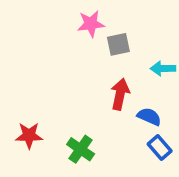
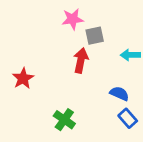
red arrow: (120, 94) -> (81, 60), moved
red star: (29, 135) -> (23, 78), moved, turned -30

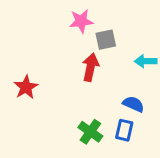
blue rectangle: (128, 118) -> (124, 130), moved, turned 54
green cross: (64, 120) -> (90, 132), moved

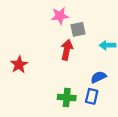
blue semicircle: (133, 104) -> (98, 77), turned -49
green cross: (90, 132) -> (67, 97), turned -30

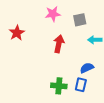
gray square: (78, 29) -> (80, 20), moved
red star: (19, 65) -> (17, 33), moved

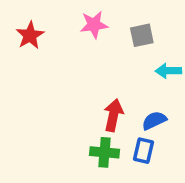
red star: (17, 33) -> (30, 35), moved
red arrow: (59, 44) -> (113, 115), moved

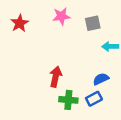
red arrow: (113, 115) -> (56, 77), moved
blue rectangle: (144, 151) -> (94, 99), turned 49

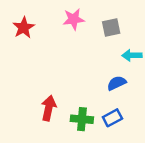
red arrow: (56, 77) -> (49, 108), moved
blue semicircle: (101, 79) -> (117, 83), moved

